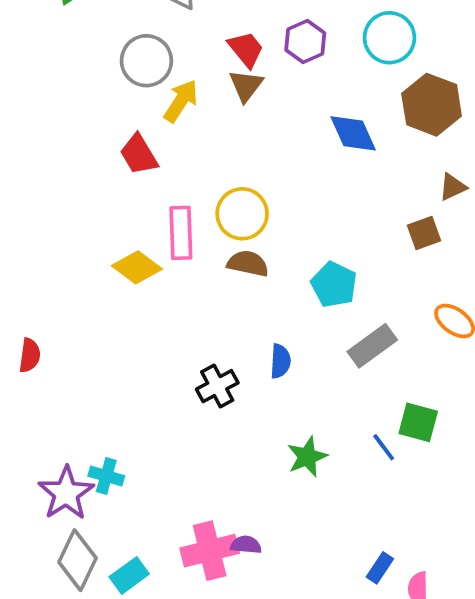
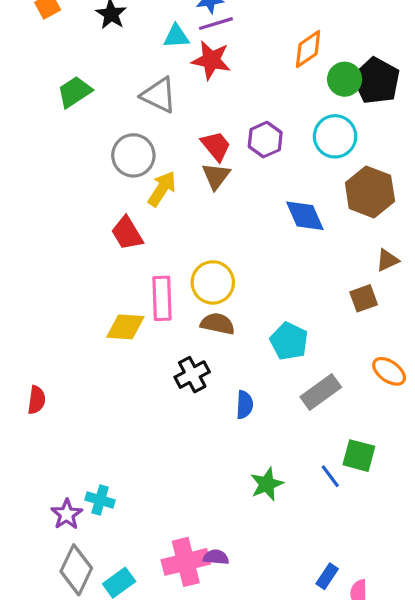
yellow diamond: (137, 267) -> (125, 327), turned -33
black cross: (217, 386) -> (192, 375), moved
purple star: (66, 493) -> (67, 514), size x0.7

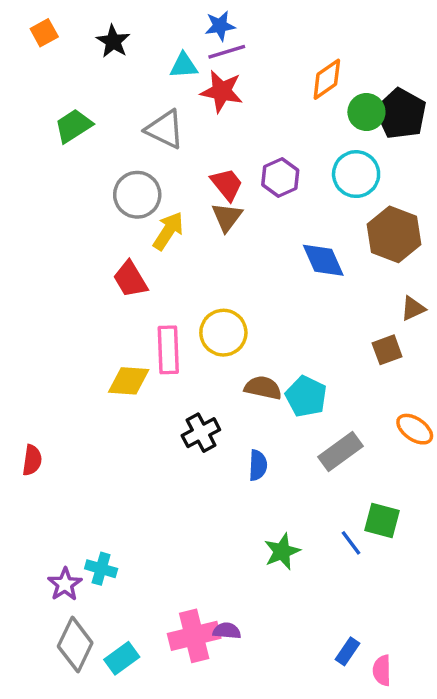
brown semicircle: (218, 324) -> (263, 388), moved

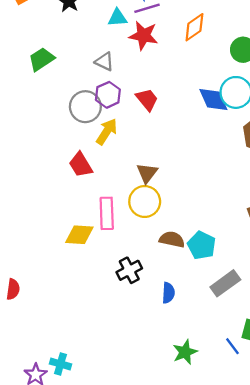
orange diamond: (327, 79) -> (194, 27), moved
gray triangle: (165, 129) -> (104, 62), size x0.7
purple hexagon: (280, 178) -> (108, 95), moved
brown triangle: (227, 217) -> (147, 173), moved
blue diamond: (323, 260) -> (213, 100), moved

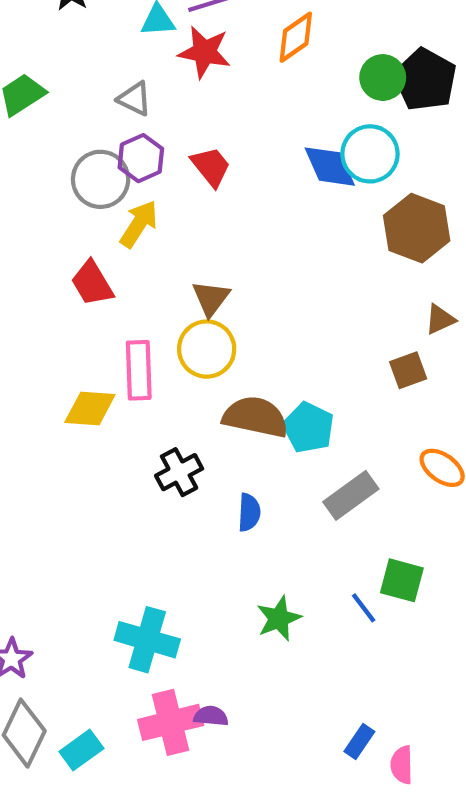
brown semicircle: (172, 239) -> (255, 417), size x1.4
cyan cross: (60, 364) -> (147, 640), moved, size x1.6

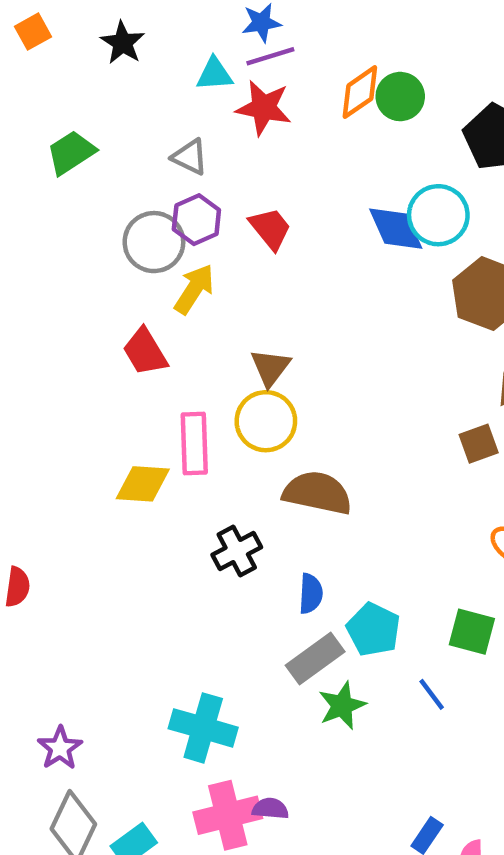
green circle: (383, 78) -> (400, 97), moved
cyan pentagon: (308, 428) -> (373, 629), moved
gray rectangle: (351, 495) -> (315, 659), moved
green square: (402, 580) -> (472, 632), moved

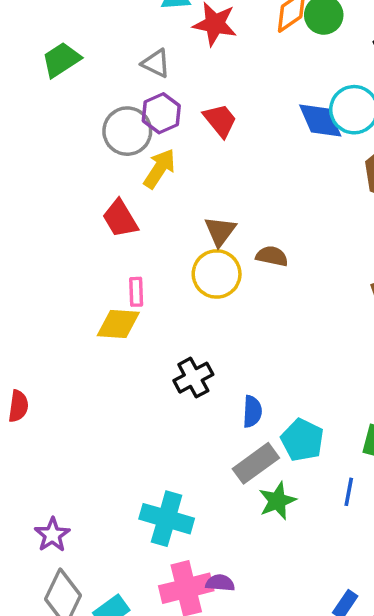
pink rectangle: (194, 444) -> (136, 292), moved, size x0.6
brown semicircle: (317, 493) -> (272, 256), moved, size x0.6
blue line: (432, 694) -> (349, 492), turned 48

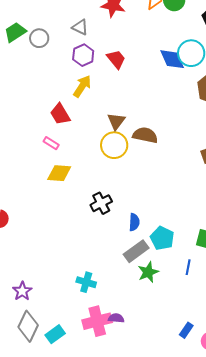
green trapezoid: (61, 60) -> (15, 32), moved
gray circle: (127, 131) -> (39, 38), moved, size x0.7
brown semicircle: (272, 256) -> (145, 135), size x1.4
pink rectangle: (136, 292) -> (51, 143), moved, turned -56
cyan cross: (167, 519) -> (86, 282), size x0.7

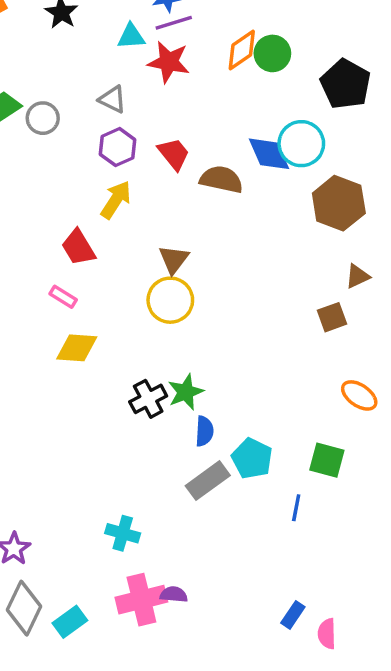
brown semicircle: (145, 135) -> (221, 179), moved
green star: (148, 272) -> (186, 392), moved

